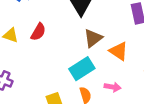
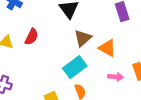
pink arrow: (113, 87) -> (116, 77), moved

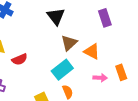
red semicircle: (32, 37) -> (20, 59), moved, turned 42

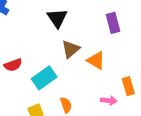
cyan rectangle: (62, 70) -> (44, 78), moved
pink arrow: (100, 78) -> (109, 101), moved

